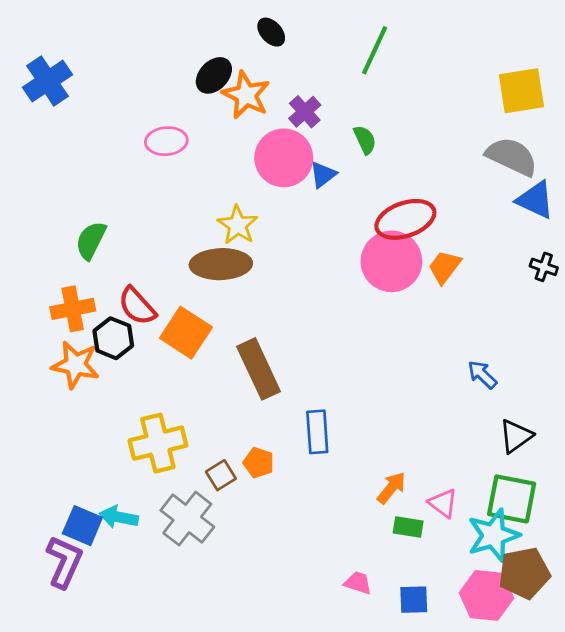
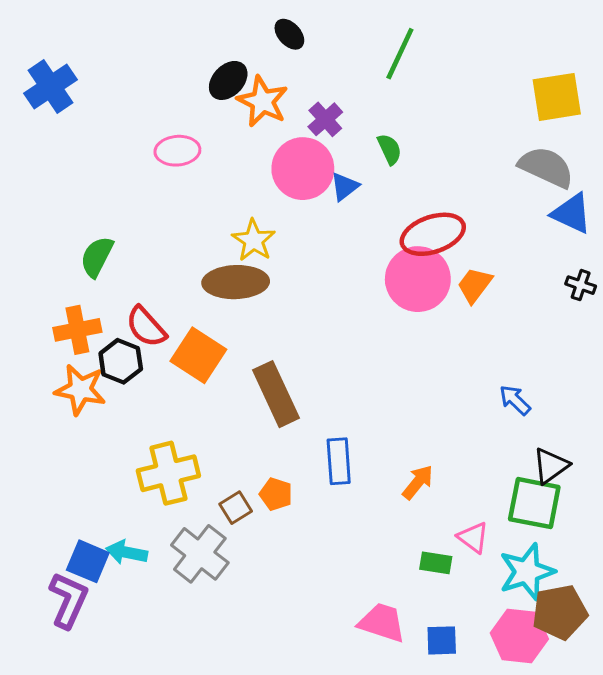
orange arrow: (391, 488) -> (418, 482), moved
green square: (512, 499) -> (534, 503), moved
pink trapezoid: (358, 583) -> (382, 623), size x1.6

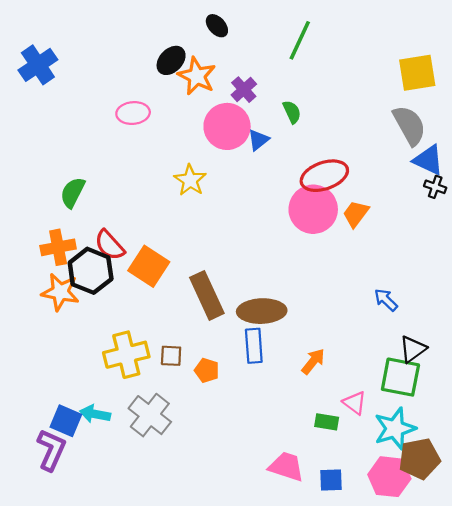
gray semicircle: (546, 167) -> (409, 125), turned 36
brown ellipse: (236, 282) -> (262, 311), moved
black cross: (581, 285) -> (435, 187), moved
black hexagon: (121, 361) -> (91, 271), size x1.4
brown square: (236, 508) -> (171, 356), moved, turned 35

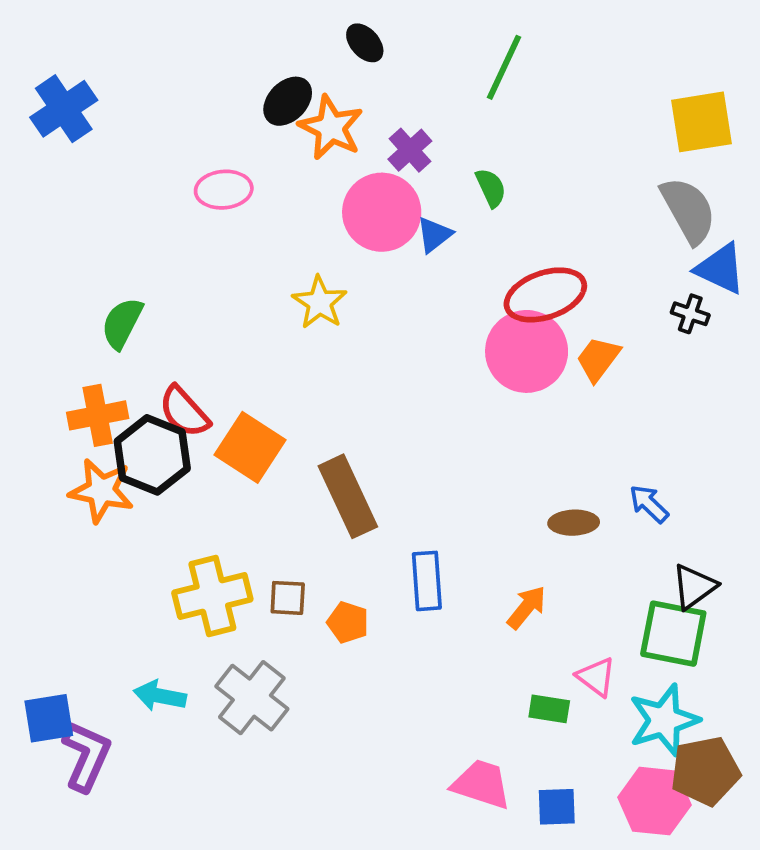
black cross: (435, 187) -> (690, 314), moved
brown ellipse: (262, 311) -> (574, 523), moved, size x0.6
blue square: (66, 421) -> (49, 718), moved, turned -32

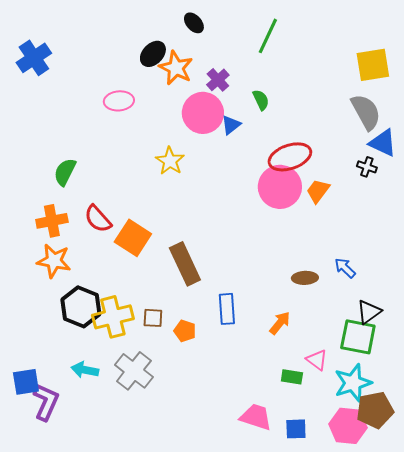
black hexagon: (152, 455) -> (81, 307), moved

